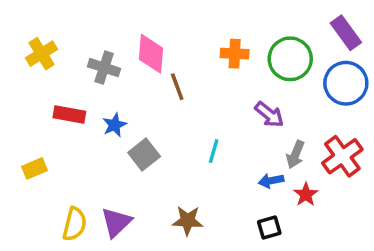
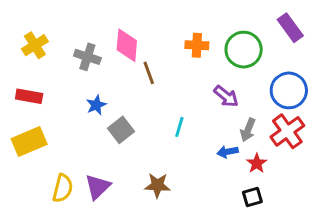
blue circle: (346, 83) -> (289, 90), moved
red rectangle: (69, 115) -> (29, 96), moved
yellow rectangle: (35, 168) -> (29, 142), size x1.6
black square: (269, 228) -> (252, 197), moved

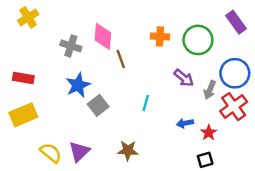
yellow cross: (35, 45) -> (28, 17), moved
blue star: (96, 105) -> (78, 85), size x1.5
gray arrow: (248, 130) -> (210, 90), moved
yellow semicircle: (63, 188) -> (51, 153), turned -65

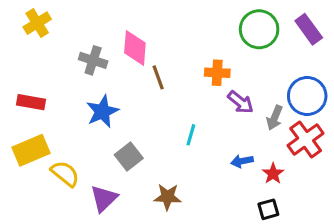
orange cross: (160, 36) -> (217, 73), moved
green circle: (198, 40) -> (259, 29), moved
gray square: (98, 105) -> (129, 157), moved
yellow semicircle: (51, 153) -> (65, 174), moved

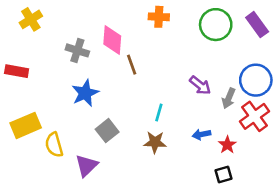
orange cross: (217, 73) -> (159, 17), moved
red rectangle: (31, 102) -> (17, 71), moved
yellow semicircle: (65, 174) -> (54, 145), turned -145
brown star: (168, 197) -> (155, 142), moved

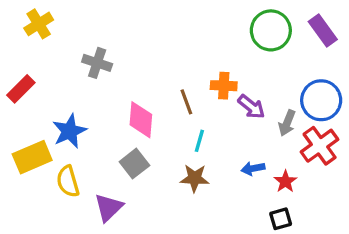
orange cross: (159, 17) -> (224, 86), moved
pink diamond: (112, 40) -> (141, 120), moved
brown line: (132, 65) -> (186, 102), moved
red rectangle: (17, 71) -> (21, 89), turned -55
blue star: (85, 93) -> (70, 131), moved

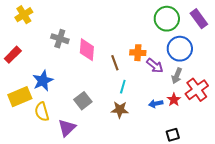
blue circle: (321, 100) -> (180, 49), moved
pink diamond: (141, 120) -> (87, 50), moved
red star: (285, 181) -> (174, 100), moved

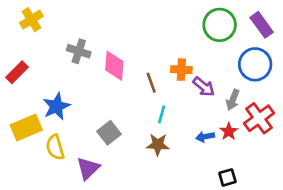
blue circle: (180, 49) -> (255, 64), moved

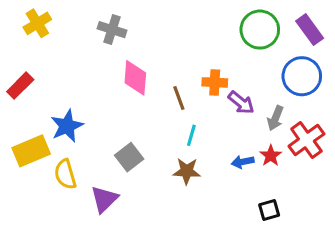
gray cross: (79, 51) -> (112, 30), moved

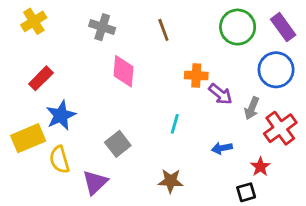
red rectangle: (20, 86) -> (41, 78), moved
brown line: (179, 98) -> (163, 30), moved
red star: (271, 156) -> (260, 167), moved
brown star: (187, 171) -> (171, 181), moved

